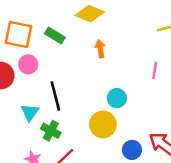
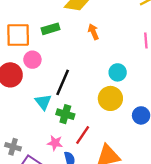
green rectangle: (55, 35) -> (51, 29), turned -36
black line: (55, 96) -> (63, 82), turned 50

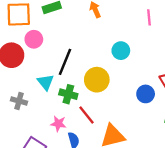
yellow circle: (110, 98) -> (97, 80), moved
red line: (83, 135) -> (86, 115), turned -72
gray cross: (13, 147) -> (19, 101), moved

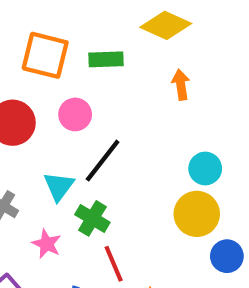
pink circle: (34, 39) -> (75, 114), moved
yellow circle: (97, 80) -> (197, 214), moved
pink star: (58, 124) -> (47, 244), moved

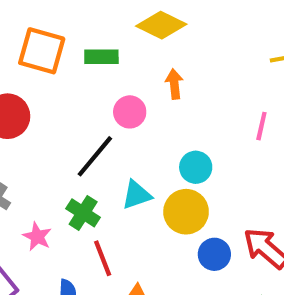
pink circle: (75, 114) -> (130, 112), moved
cyan triangle: (59, 186) -> (137, 195), moved, turned 32

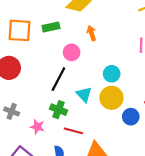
cyan triangle: (137, 195) -> (84, 94), turned -42
red line: (103, 258) -> (73, 131), turned -42

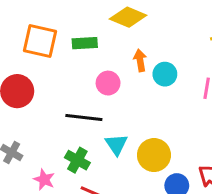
cyan circle: (112, 74) -> (165, 74), moved
black line: (58, 79) -> (84, 117), turned 60

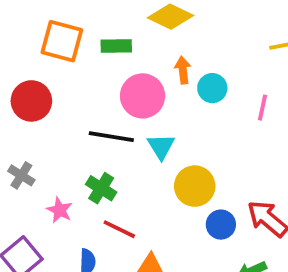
pink circle: (108, 83) -> (143, 96), size x1.5
cyan triangle: (116, 144) -> (161, 146), moved

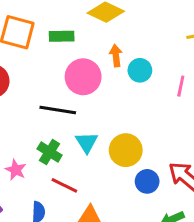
cyan triangle: (161, 146) -> (87, 142), moved

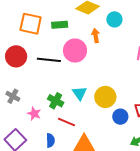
cyan circle: (140, 70) -> (114, 19), moved
black line: (58, 110) -> (49, 60), moved

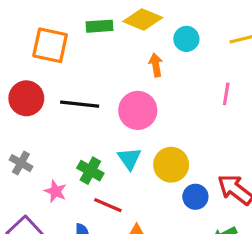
green rectangle: (60, 25) -> (100, 26), moved
pink circle: (75, 51) -> (138, 110), moved

